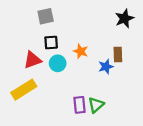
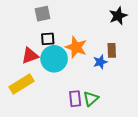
orange star: (81, 51) -> (76, 47), size x1.5
cyan circle: (58, 63) -> (54, 59), size x1.6

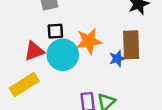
orange star: (76, 47) -> (89, 41), turned -30
brown rectangle: (112, 50) -> (131, 45), size x1.6

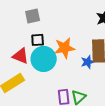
red triangle: (34, 51) -> (21, 56), turned 42

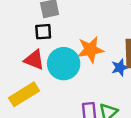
black square: (38, 40) -> (43, 32), moved

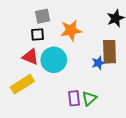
orange star: (90, 50) -> (71, 30), moved

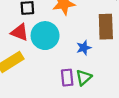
blue star: (98, 63) -> (84, 48), moved

